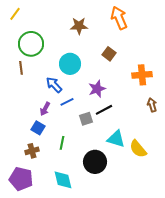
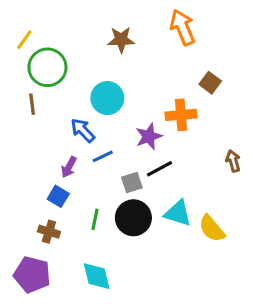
yellow line: (15, 14) -> (24, 40), moved
brown square: (109, 54) -> (210, 83), moved
orange cross: (142, 75) -> (181, 115), moved
brown cross: (32, 151) -> (49, 232), turned 32
black circle: (95, 162) -> (133, 218), moved

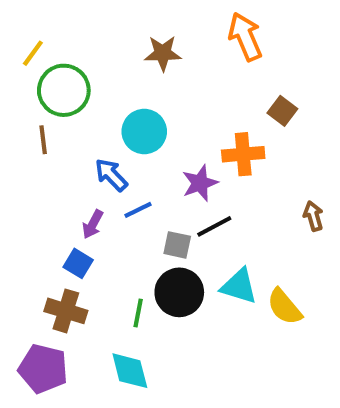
gray square: (132, 182) -> (177, 245), turned 30
green line: (95, 219) -> (138, 313), moved
brown cross: (49, 232) -> (66, 311), size x1.4

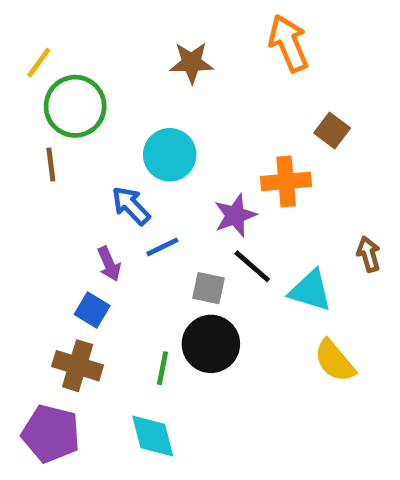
purple arrow: (93, 224) -> (109, 264), turned -52
black line: (214, 226) -> (252, 266), turned 69
cyan triangle: (239, 286) -> (310, 291), moved

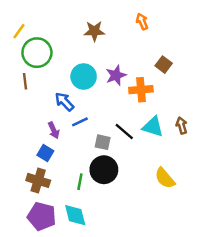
orange arrow: (289, 43) -> (142, 22), size x0.6
purple star: (235, 215) -> (116, 75), moved
cyan triangle: (310, 291) -> (153, 127), moved
purple pentagon: (51, 434) -> (42, 216), moved

